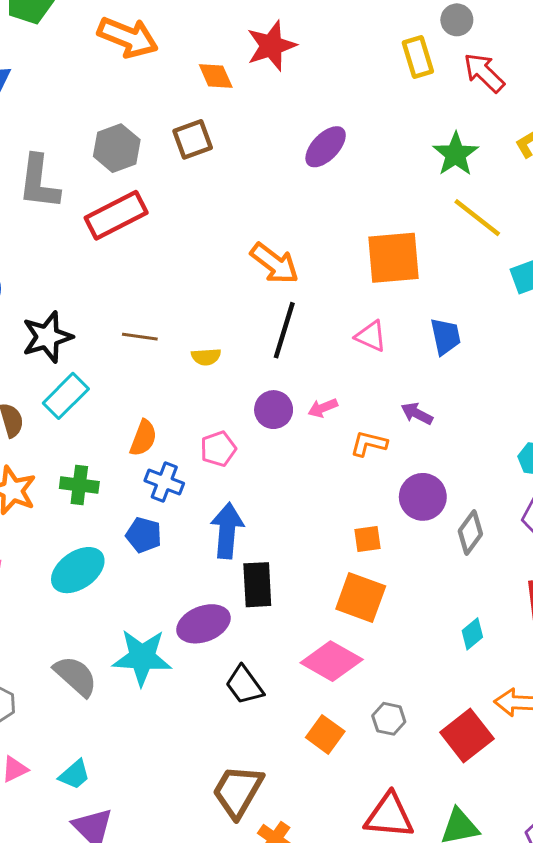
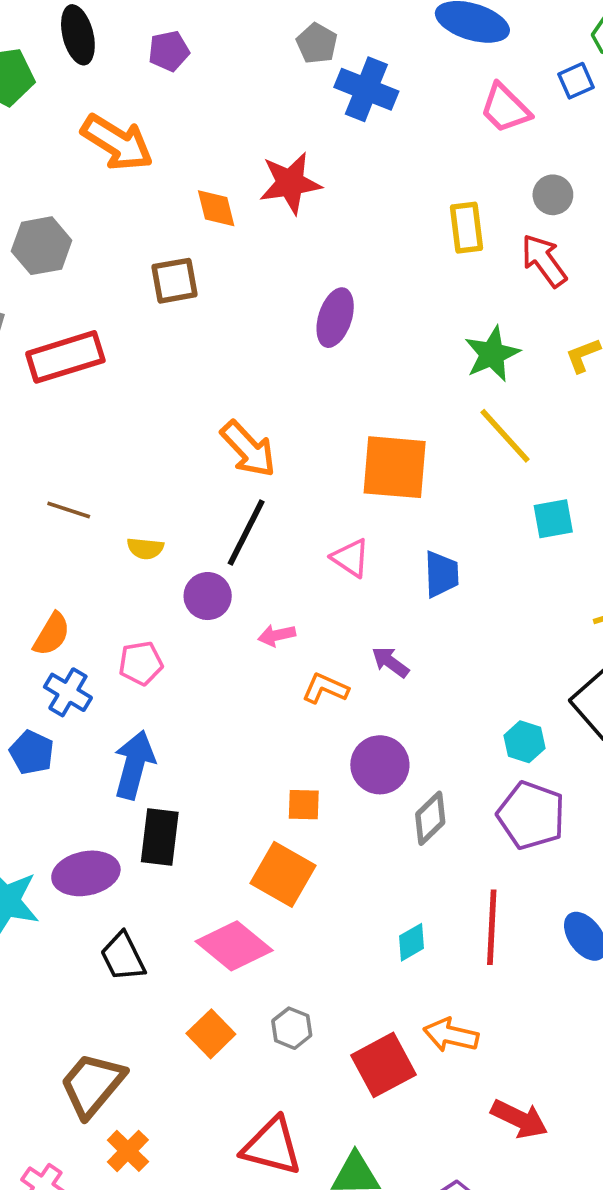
gray circle: (457, 20) -> (553, 195), moved
purple ellipse: (326, 147) -> (335, 318), turned -36
gray hexagon: (117, 148) -> (42, 246), moved
purple circle: (274, 410) -> (208, 596), moved

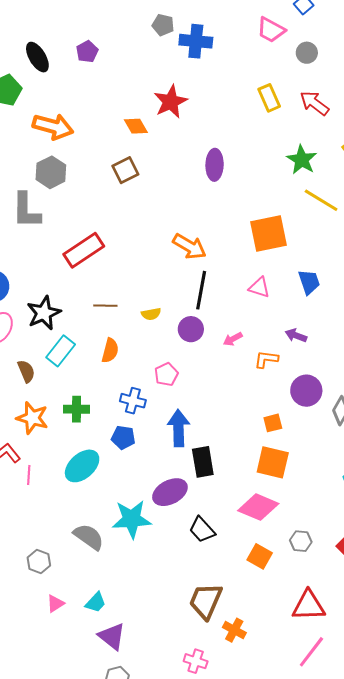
orange arrow: (117, 143) -> (53, 127), moved
gray circle: (553, 195) -> (307, 53), moved
red rectangle: (65, 357) -> (84, 250), moved
orange semicircle: (52, 634) -> (110, 350), moved

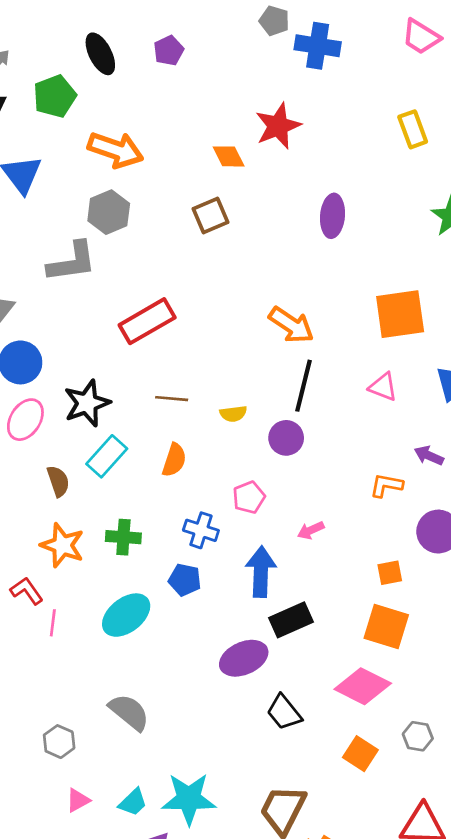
gray L-shape: (26, 210) -> (72, 262), turned -102
pink arrow: (233, 339) -> (311, 530), moved
black rectangle: (203, 462) -> (291, 620), turned 72
cyan star: (132, 519) -> (189, 799), moved

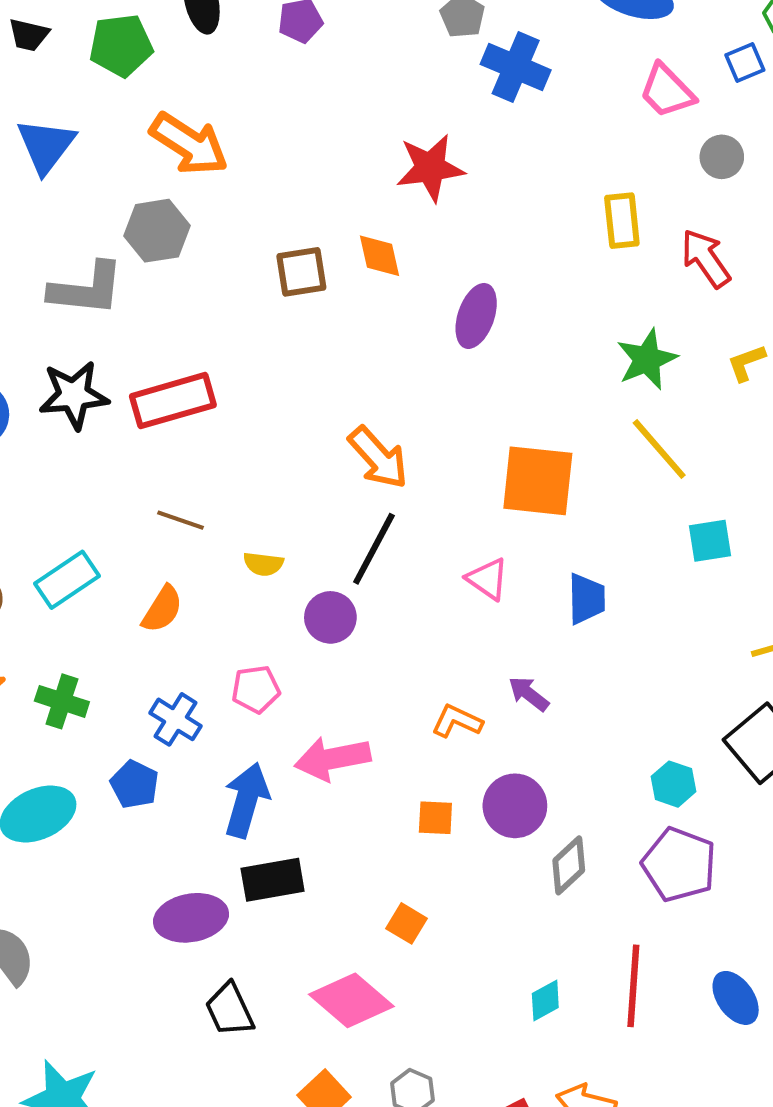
orange diamond: (229, 156) -> (380, 256), moved
black star: (87, 403) -> (74, 395), moved
pink arrow: (311, 530) -> (333, 759), size x1.8
orange square: (390, 573) -> (435, 818), moved
orange square: (386, 627) -> (406, 923), size x0.6

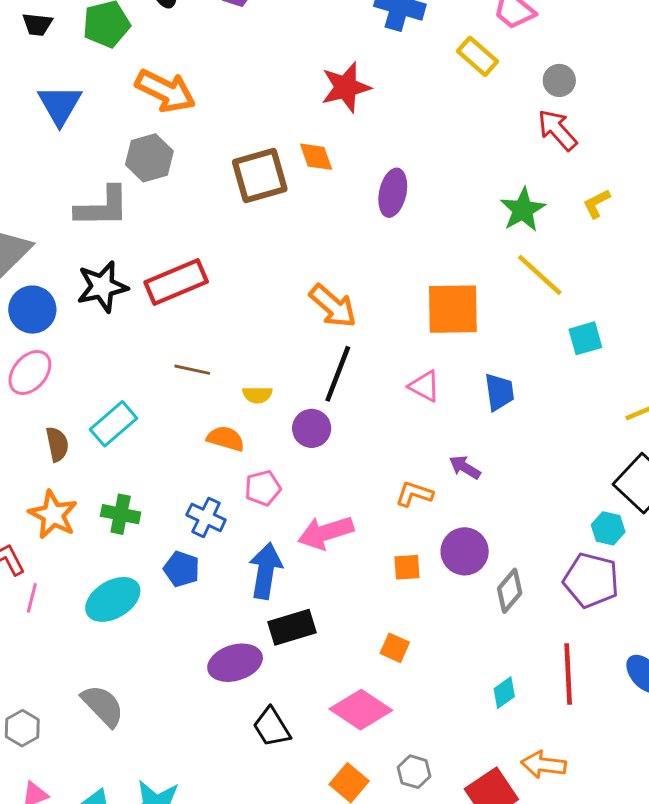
gray circle: (722, 157) -> (559, 80), moved
yellow rectangle: (622, 221) -> (478, 56), moved, turned -36
brown square: (301, 272) -> (260, 176), size x1.4
orange semicircle: (162, 609) -> (226, 439), moved, turned -99
cyan hexagon: (674, 784) -> (608, 528), moved

